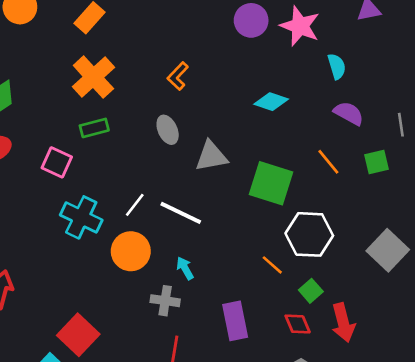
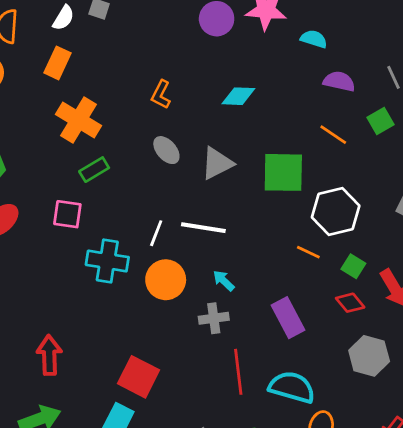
cyan semicircle: (337, 66) -> (314, 39), turned -40
cyan diamond: (271, 102) -> (238, 96), moved

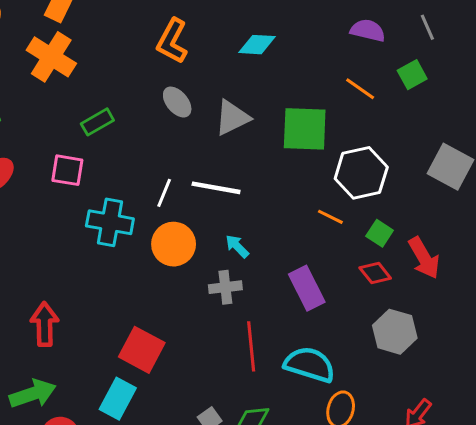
orange L-shape: (161, 95) -> (172, 41), size x1.4
orange cross: (79, 120) -> (51, 57), moved

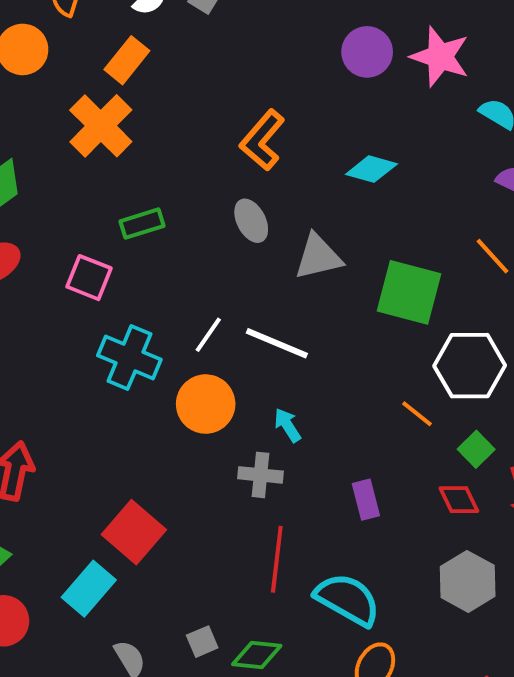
purple rectangle: (307, 288) -> (366, 500), size x0.7

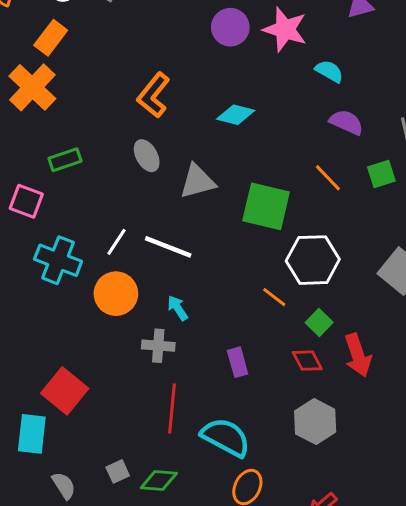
cyan rectangle: (89, 589) -> (32, 434), turned -33

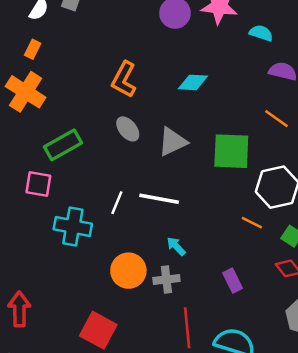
orange rectangle: (51, 38) -> (33, 49), size x0.7
green rectangle: (65, 160) -> (63, 145), size x1.4
orange circle: (116, 294) -> (128, 271), moved

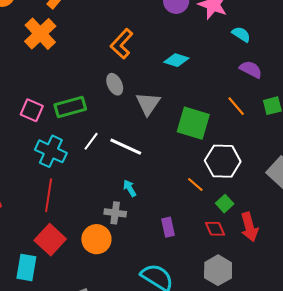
gray triangle: (172, 142) -> (148, 104), turned -44
green rectangle: (63, 145) -> (70, 107), moved
orange circle: (128, 271) -> (96, 239), moved
red line: (187, 328) -> (49, 195), moved

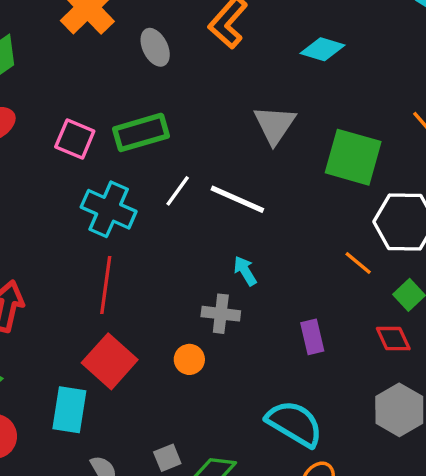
gray ellipse: (115, 84) -> (155, 47), moved
orange circle: (96, 239) -> (189, 359), size x0.6

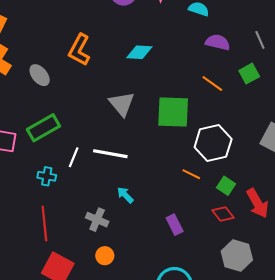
cyan cross: (109, 209) -> (47, 176), moved, size x0.6
gray cross: (221, 314) -> (97, 220), moved, turned 30

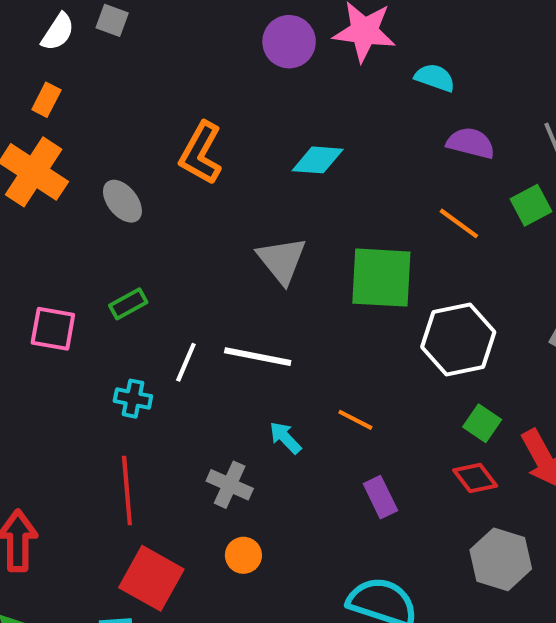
green rectangle: (43, 128) -> (128, 304), size x0.6
orange line: (191, 174) -> (355, 420), moved

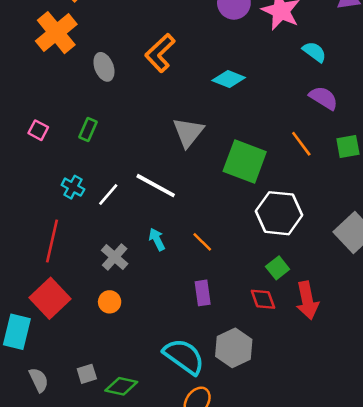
green rectangle: (128, 304) -> (88, 130), turned -55
pink square: (53, 329) -> (38, 130), size x0.7
white line: (186, 362) -> (108, 194), moved
gray hexagon: (501, 559) -> (234, 348), moved

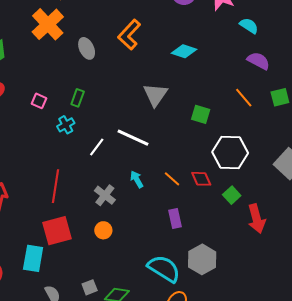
green square: (245, 162) -> (201, 114), size x0.6
cyan cross: (73, 187) -> (66, 125), moved, turned 36
red square: (50, 298) -> (57, 231), turned 32
red diamond: (263, 299) -> (201, 179), moved

